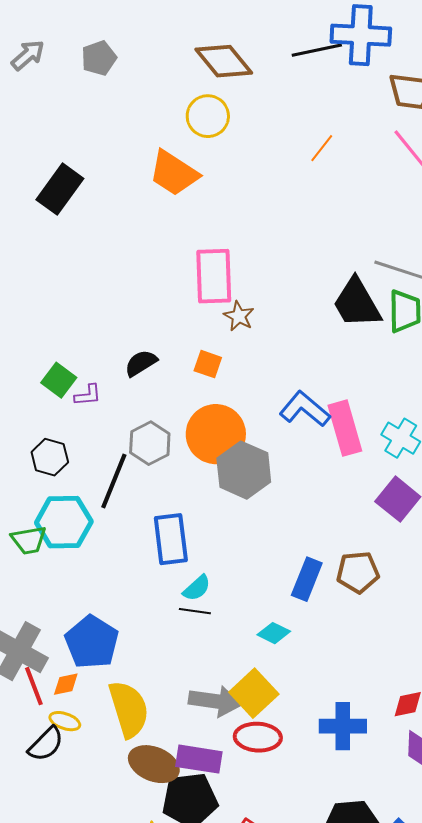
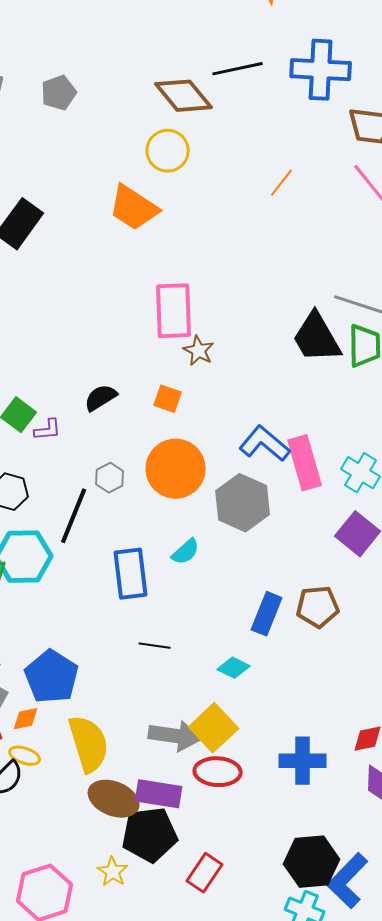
black line: (317, 50) -> (238, 69), moved
gray hexagon: (150, 443) -> (110, 478), size x0.7
gray hexagon: (244, 470) -> (243, 503), moved
cyan semicircle: (197, 588) -> (186, 552), moved

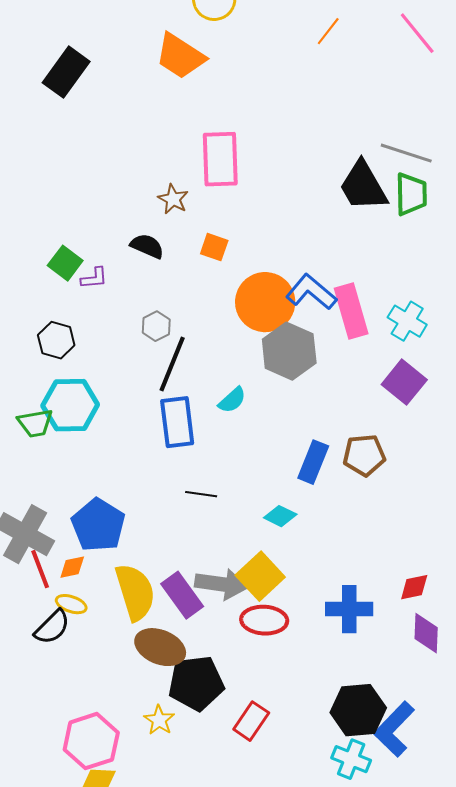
brown star: (199, 351) -> (173, 199), moved
black semicircle: (101, 398) -> (147, 246), turned 56
orange circle: (176, 469) -> (265, 302), moved
black line: (74, 516) -> (172, 364), moved
purple rectangle: (159, 794) -> (182, 595), moved, turned 45

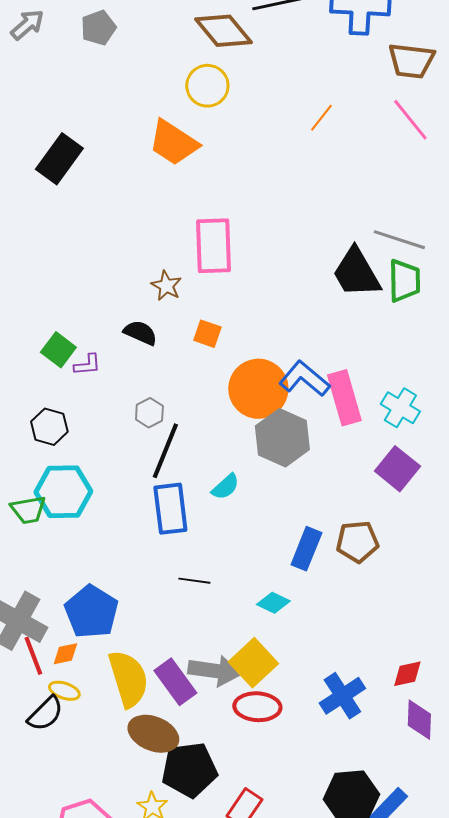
blue cross: (349, 609) -> (342, 696), turned -33

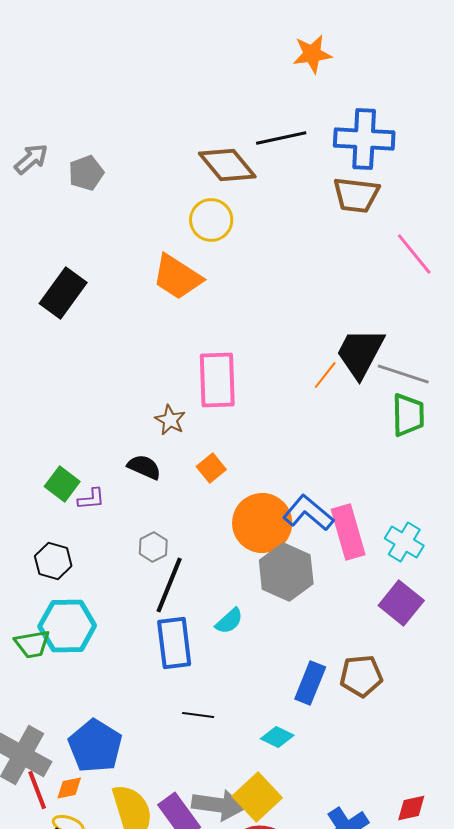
gray pentagon: (98, 28) -> (86, 173), moved
brown trapezoid: (411, 61) -> (356, 195), moved
orange line: (321, 118) -> (325, 375), moved
black trapezoid: (356, 273) -> (360, 353), moved, turned 58
orange square: (207, 334) -> (211, 468), turned 32

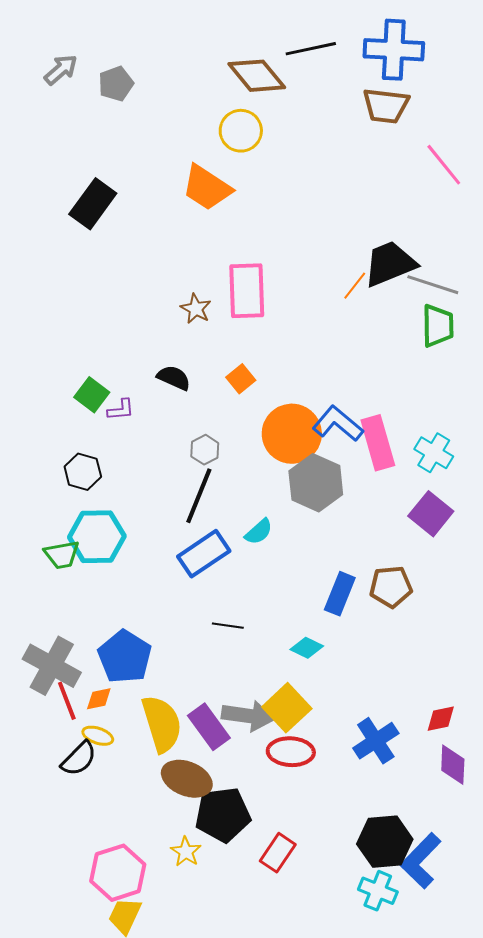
black trapezoid: (360, 353) -> (390, 264), turned 40
brown star: (170, 420) -> (196, 309), moved
gray hexagon: (153, 547) -> (205, 450), moved
blue rectangle: (174, 643) -> (204, 554), turned 63

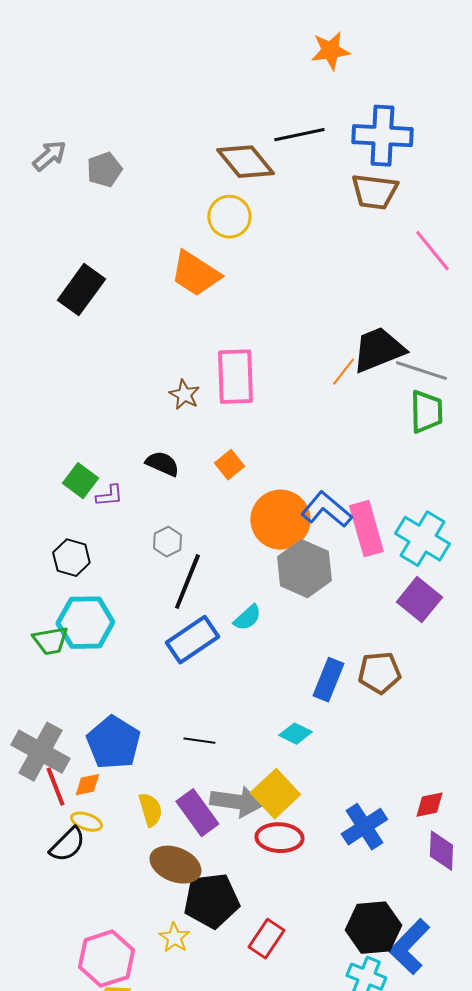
gray hexagon: (205, 450) -> (167, 542), moved
cyan cross: (434, 453) -> (422, 539), size x1.4
black line: (228, 626) -> (199, 741), moved
yellow semicircle: (162, 724) -> (150, 810), size x0.6

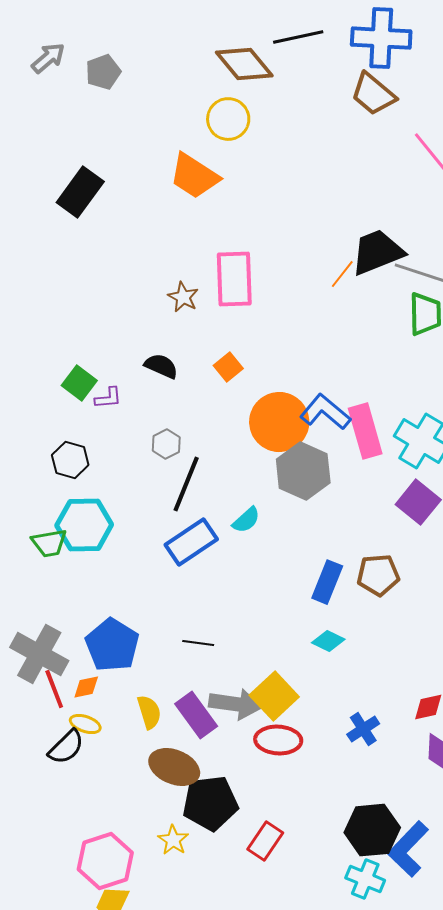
brown trapezoid: (374, 192) -> (373, 94), turned 33
cyan diamond: (295, 734) -> (328, 641), moved
blue cross: (364, 827) -> (363, 729), size x0.7

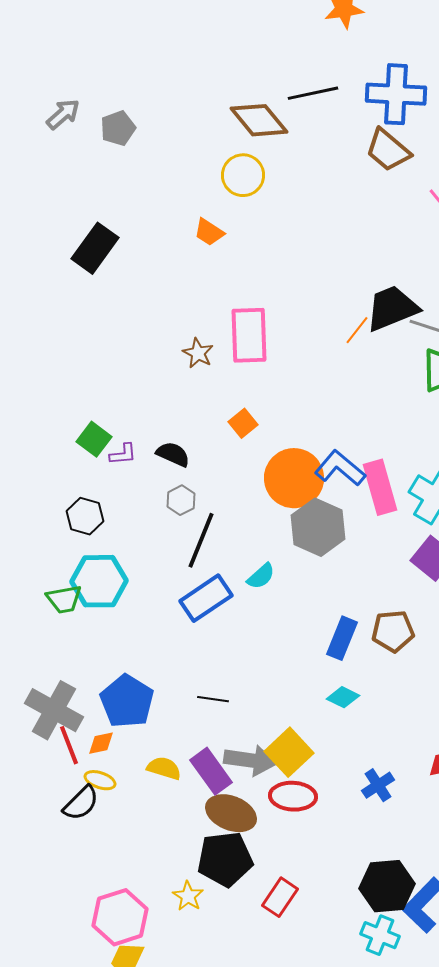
orange trapezoid: (194, 176) -> (209, 232), size x0.6
black semicircle: (161, 366) -> (173, 454), moved
yellow semicircle: (149, 712) -> (164, 768), turned -56
brown ellipse: (174, 767) -> (231, 813), moved

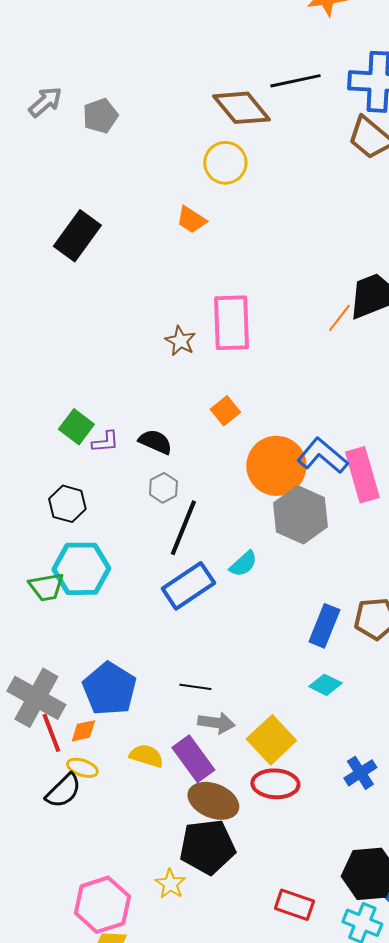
gray arrow: (250, 760) -> (216, 723), moved, size x0.7
red rectangle: (280, 897) -> (294, 905), moved, turned 75

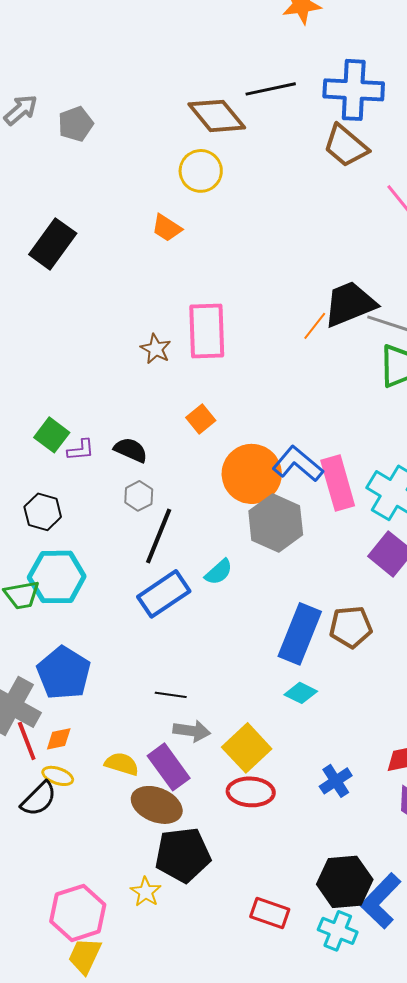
blue rectangle: (324, 626) -> (300, 634), size x1.4
blue pentagon: (109, 689) -> (64, 673), moved
brown ellipse: (213, 801) -> (157, 805), moved

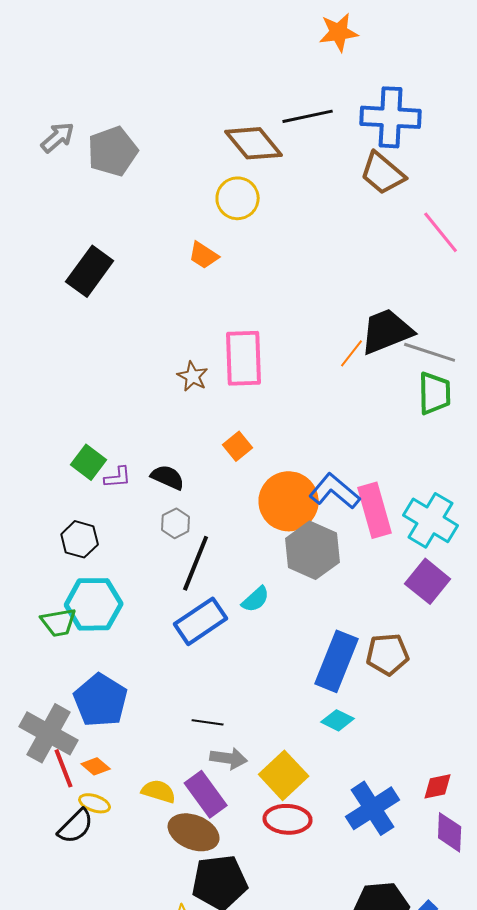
gray pentagon: (76, 124) -> (113, 151), size x1.4
orange diamond: (59, 739) -> (96, 766), turned 52
blue cross: (336, 781) -> (373, 808), size x1.6

